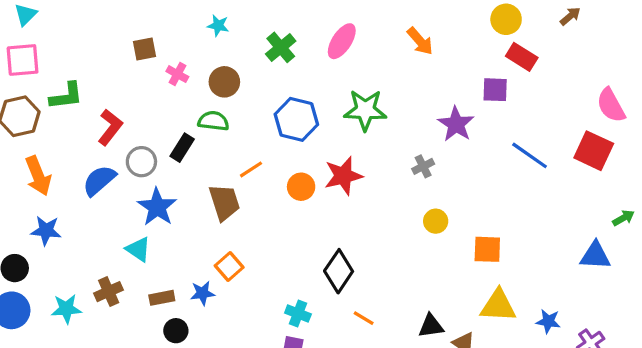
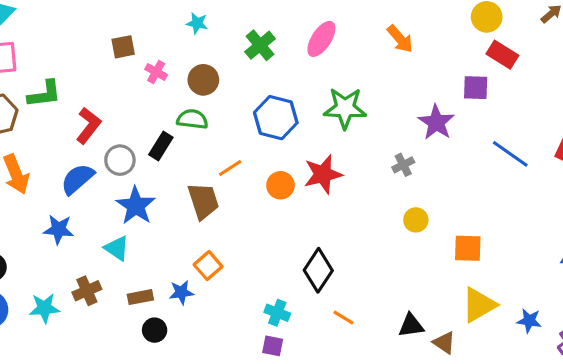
blue star: (46, 231) -> (59, 229), moved
yellow triangle: (498, 306) -> (479, 305), turned -33

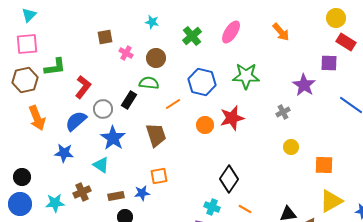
orange line: (230, 168) -> (173, 104), moved
orange square: (208, 266) -> (159, 176), turned 30
cyan cross: (277, 313) -> (212, 207), moved

